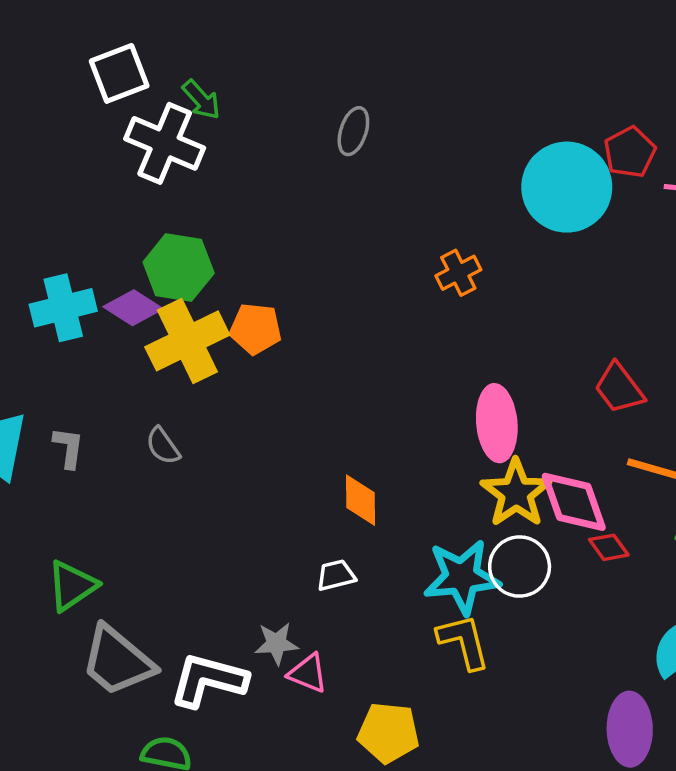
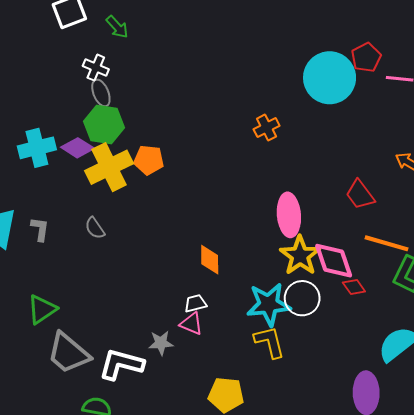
gray ellipse: (353, 131) -> (101, 93), moved, turned -40
white cross: (165, 143) -> (96, 68), moved, size x0.6
pink triangle: (308, 673) -> (191, 324), moved

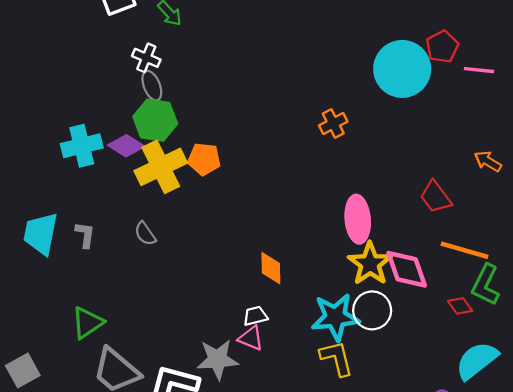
red diamond: (354, 287) -> (460, 306), moved
gray star: (161, 343) -> (217, 359), size x1.5

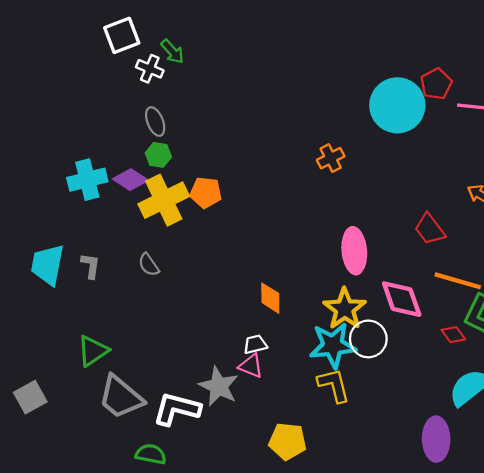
white cross: (146, 58) -> (150, 69), moved
green hexagon: (155, 120) -> (158, 155), size x0.6
yellow star: (370, 264) -> (345, 309), moved
gray star: (217, 359) -> (219, 386), turned 30

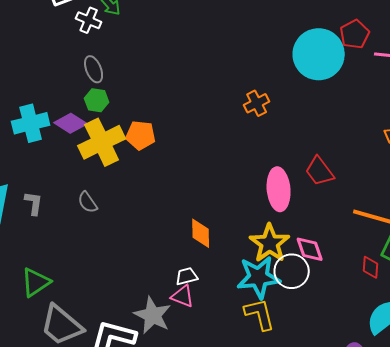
red trapezoid: (430, 229) -> (320, 171), moved
pink diamond: (402, 299) -> (310, 249), moved, size x0.7
red diamond: (453, 335) -> (371, 267), turned 40

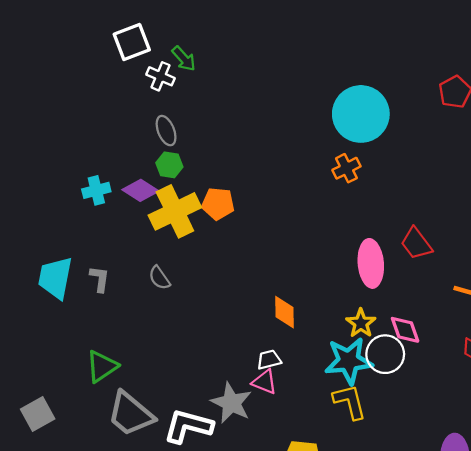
cyan circle: (319, 54) -> (361, 114), moved
cyan cross: (31, 123) -> (96, 190), size x0.7
yellow star: (270, 243) -> (361, 323), size x0.7

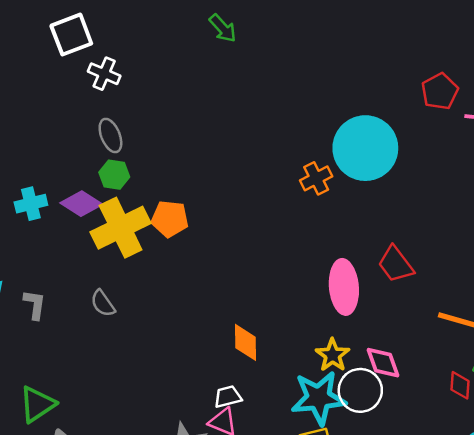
green arrow: (184, 59) -> (223, 28), moved
cyan circle: (361, 114) -> (365, 148), moved

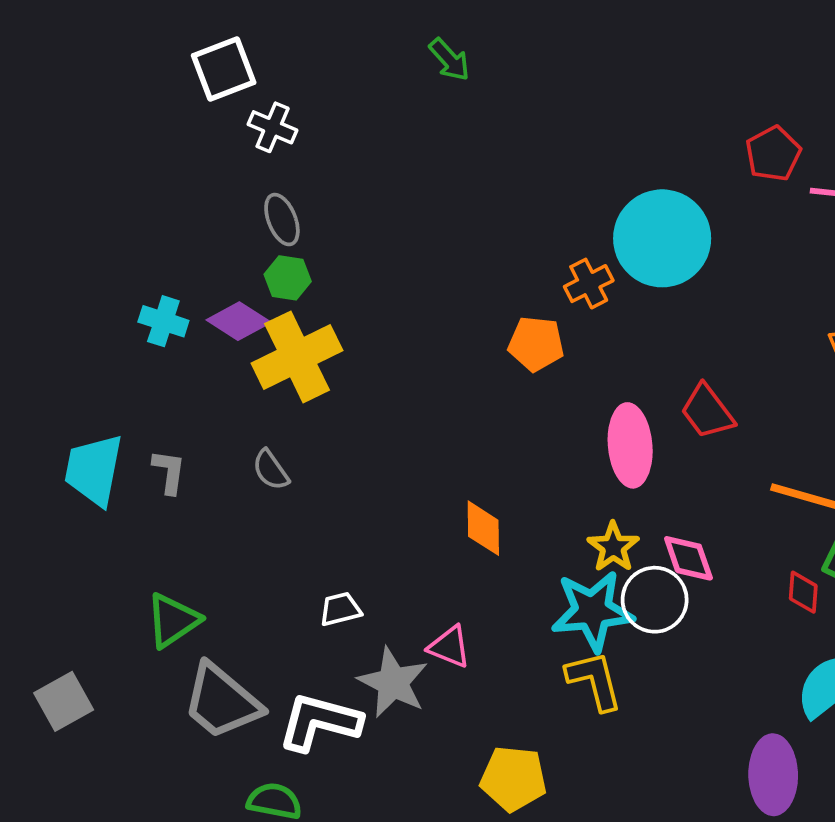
cyan cross: (31, 204) -> (163, 321), turned 32
orange pentagon: (170, 219) -> (536, 344), moved
white trapezoid: (228, 397) -> (340, 609), moved

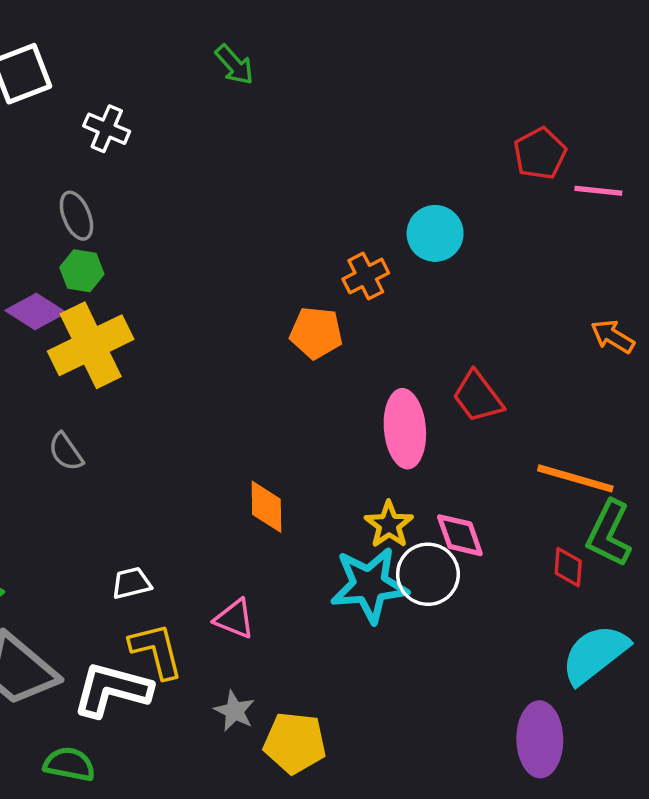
white cross: (273, 127) -> (107, 129), moved
cyan circle: (662, 238) -> (435, 233), size x0.6
yellow L-shape: (594, 681) -> (156, 651), moved
gray star: (393, 683) -> (234, 711), moved, size x0.6

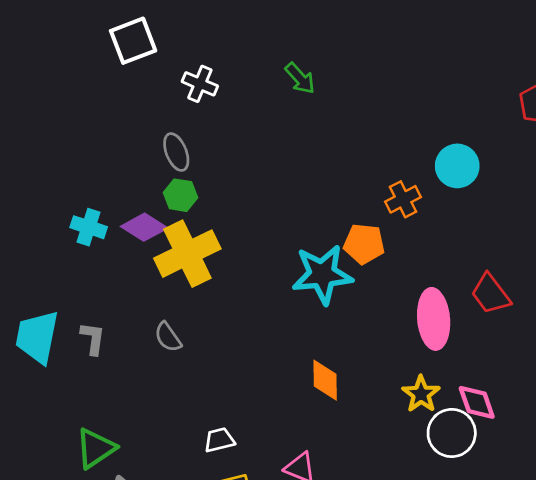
green arrow: (234, 65) -> (300, 78), moved
cyan star: (369, 585) -> (322, 274), moved

